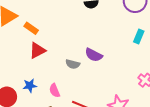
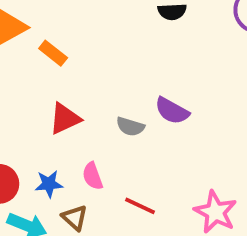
red triangle: (37, 50) -> (65, 119), moved
blue star: (30, 86) -> (49, 184), moved

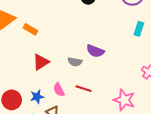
red line: (140, 206) -> (84, 89), moved

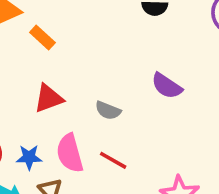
purple semicircle: (95, 51) -> (167, 86), moved
pink semicircle: (59, 90) -> (70, 153), size x1.5

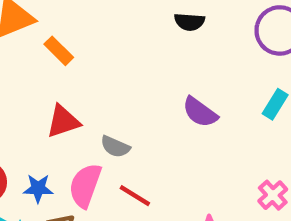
gray semicircle: (108, 110) -> (115, 147), moved
pink semicircle: (70, 153) -> (85, 185), turned 33

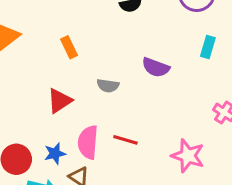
orange rectangle: (59, 51) -> (69, 47), moved, turned 35
gray semicircle: (115, 147) -> (108, 86), moved

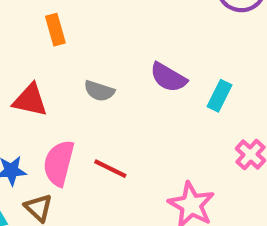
cyan rectangle: (208, 47) -> (220, 96), moved
red triangle: (60, 101) -> (30, 100), turned 36

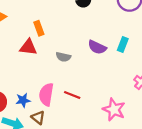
cyan rectangle: (220, 96) -> (123, 45), moved
red triangle: (30, 100) -> (28, 47), moved

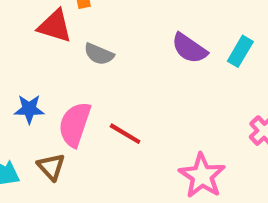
gray semicircle: (63, 57) -> (99, 54), moved
blue star: (23, 100) -> (29, 109), moved

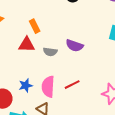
purple semicircle: (189, 48) -> (75, 46), moved
red line: (125, 134) -> (72, 85), turned -42

